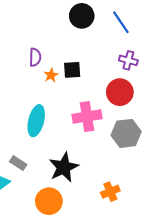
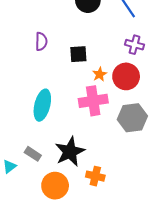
orange star: (51, 75) -> (100, 74), moved
gray rectangle: (18, 163) -> (33, 154), moved
orange cross: (110, 192) -> (95, 176), moved, turned 36

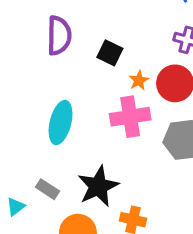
purple semicircle: (41, 41) -> (59, 36), size x1.5
black square: (78, 54) -> (110, 53), turned 30

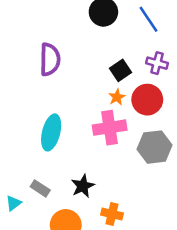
black square: (110, 53) -> (121, 70), moved, turned 30
black star: (98, 186) -> (83, 186), size x0.7

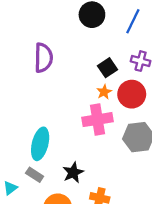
blue line: (148, 19) -> (133, 21), turned 60
cyan ellipse: (51, 132) -> (40, 144), moved

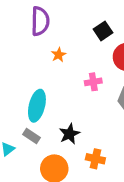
orange star: (104, 92) -> (59, 55), moved
pink cross: (98, 120) -> (93, 82), size x0.6

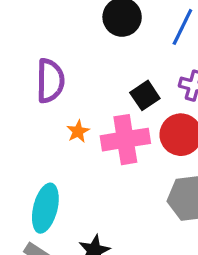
pink cross: (93, 82) -> (125, 140), moved, size x1.8

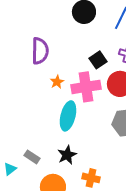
cyan ellipse: (45, 208) -> (68, 116), moved

